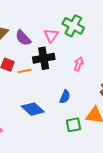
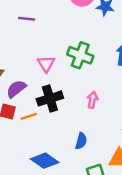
pink triangle: (51, 35) -> (46, 64), moved
purple semicircle: (23, 38) -> (16, 89), moved, turned 102

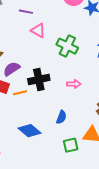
pink triangle: (46, 64) -> (38, 30), moved, turned -35
pink arrow: (92, 100) -> (74, 84), turned 72

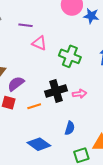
black cross: (39, 79) -> (56, 91), moved
orange line: (20, 93) -> (34, 106), moved

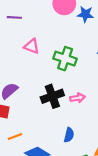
purple line: (25, 25) -> (14, 17), moved
orange line: (34, 106) -> (15, 137), moved

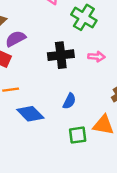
pink arrow: (77, 98) -> (96, 57), moved

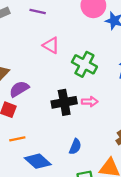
pink arrow: (96, 57) -> (90, 102), moved

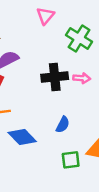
pink triangle: (51, 45) -> (45, 16), turned 36

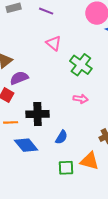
pink triangle: (45, 16) -> (54, 43), turned -35
black cross: (55, 77) -> (38, 114), moved

